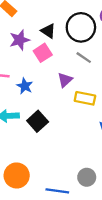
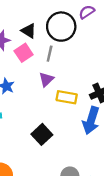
gray line: (84, 58) -> (50, 54), moved, turned 70
black square: (38, 121) -> (42, 134), moved

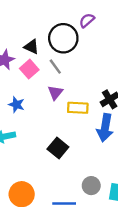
gray line: (50, 54) -> (55, 67), turned -42

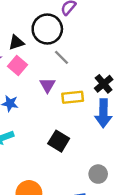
black triangle: (31, 47) -> (16, 42), turned -35
gray line: (55, 67) -> (62, 57), moved

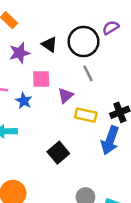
black triangle: (16, 42) -> (50, 44), turned 35
pink square: (17, 65) -> (41, 79), moved, turned 30

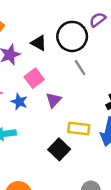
pink square: (41, 79) -> (34, 78), turned -30
purple triangle: (66, 96) -> (54, 100), moved
yellow rectangle: (86, 115) -> (79, 129), moved

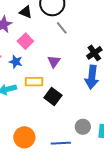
purple triangle: (54, 100) -> (54, 61), moved
yellow rectangle: (79, 129) -> (34, 82), moved

